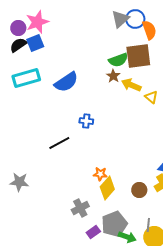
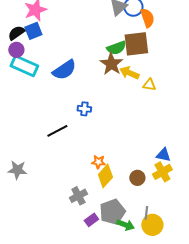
purple circle: (18, 28) -> (16, 50), moved
brown star: (113, 76) -> (111, 64), size x1.6
cyan rectangle: (26, 78) -> (24, 66), turned 40
yellow triangle: (151, 97) -> (149, 85), turned -32

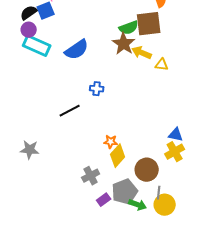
brown circle: (137, 178) -> (147, 170), moved, size x1.5

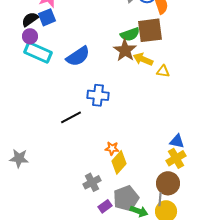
blue cross: (97, 89) -> (98, 95), size x1.5
gray star: (30, 150) -> (19, 158), moved
brown circle: (147, 170) -> (168, 183), moved

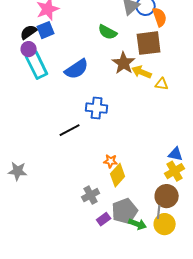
green semicircle: (130, 34) -> (108, 32), moved, turned 48
cyan rectangle: (38, 52) -> (37, 65), turned 40

